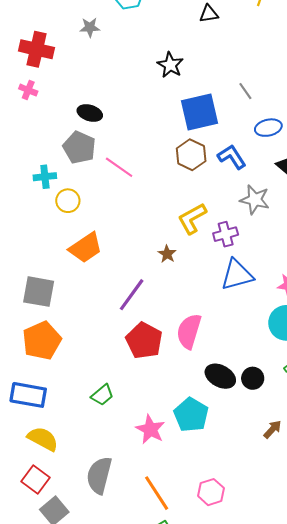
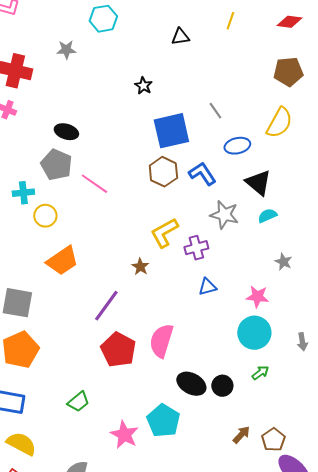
black star: (170, 65) -> (143, 86), size x0.7
blue triangle: (237, 275) -> (207, 287), size x0.6

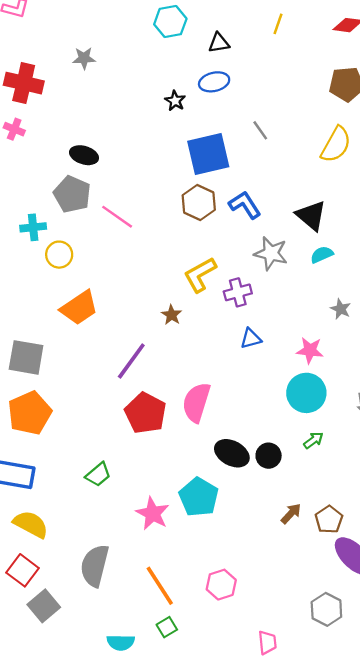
cyan hexagon: (103, 19) -> (170, 22), moved
blue ellipse: (237, 146) -> (214, 82), moved

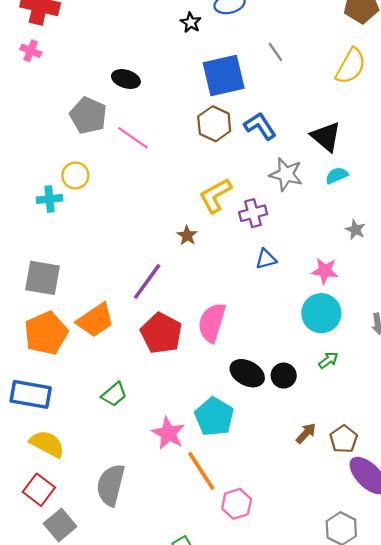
black ellipse: (84, 155) -> (126, 79), moved
cyan cross: (33, 227) -> (49, 199), moved
orange trapezoid: (79, 308) -> (95, 320), moved
orange line: (160, 586) -> (201, 471), moved

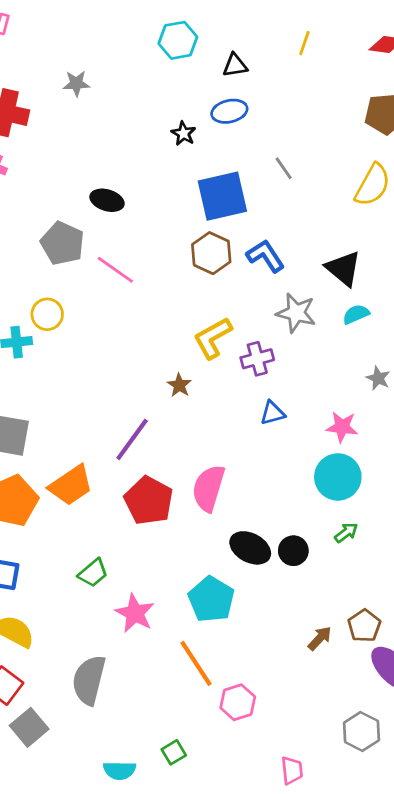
pink star: (168, 433) -> (135, 613), moved
brown arrow: (306, 433) -> (320, 638), moved

